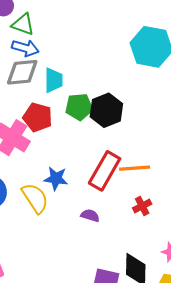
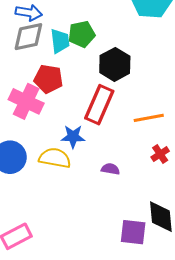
green pentagon: (79, 107) -> (82, 34), moved
red rectangle: (105, 171) -> (99, 105), moved
yellow semicircle: (35, 198) -> (55, 158), turned -40

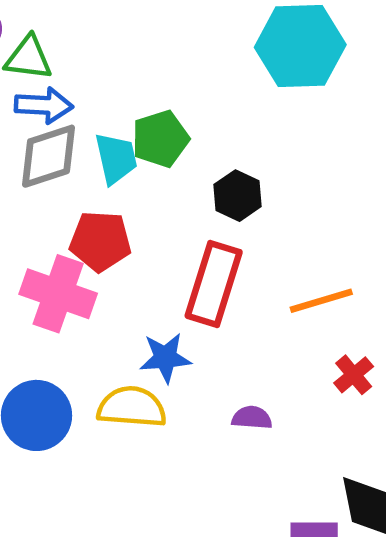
black hexagon: (115, 64) -> (238, 196), size x0.7

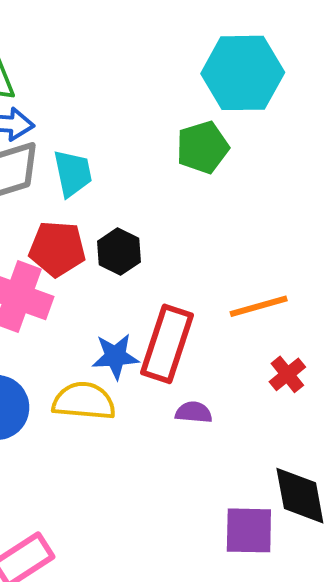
green pentagon: (160, 139) -> (203, 147), moved
black hexagon: (238, 196) -> (119, 252), moved
red rectangle: (214, 284) -> (167, 344), moved

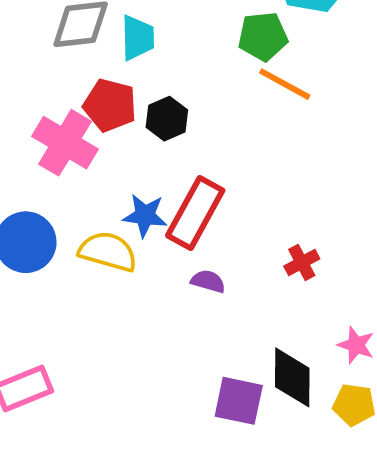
orange line: (259, 306) -> (285, 84), moved, turned 34

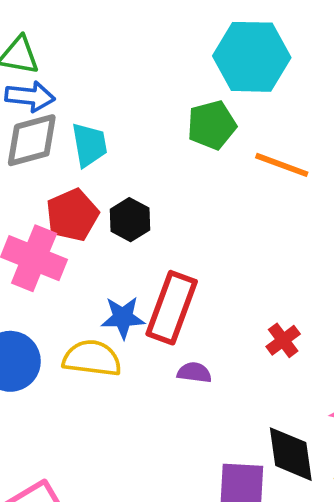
orange line: (285, 84) -> (282, 165), moved
red pentagon: (110, 105) -> (72, 215), turned -30

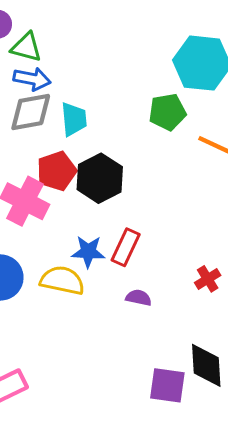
black hexagon: (130, 220) -> (100, 178), size x1.5
red rectangle: (172, 308) -> (126, 247), size x0.7

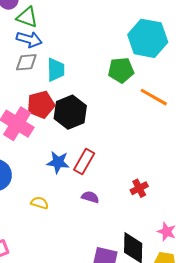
gray diamond: (31, 112) -> (26, 62), size x0.7
yellow semicircle: (62, 280) -> (40, 203), moved, size x0.6

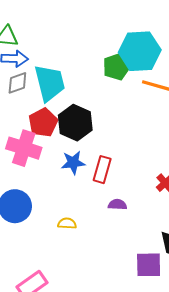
cyan hexagon: (148, 38) -> (140, 51), moved
cyan trapezoid: (56, 70) -> (50, 83), size x1.5
blue star: (58, 162) -> (73, 163), moved

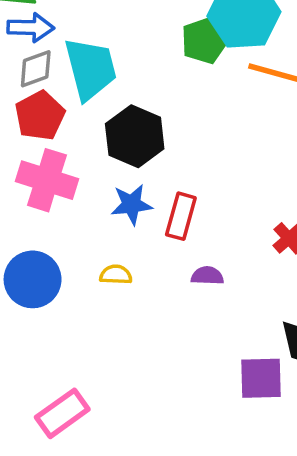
red pentagon: (43, 122) -> (40, 116), moved
yellow semicircle: (67, 223) -> (116, 275), moved

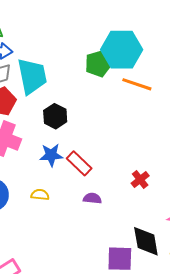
black hexagon: (135, 136) -> (55, 116), size x0.7
red rectangle: (181, 216) -> (79, 163), turned -65

